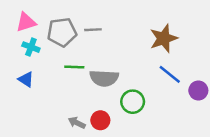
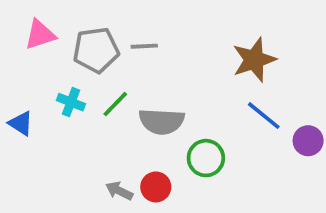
cyan cross: (31, 47) -> (71, 102), moved
green line: (74, 67) -> (115, 104), turned -48
blue triangle: (26, 79) -> (21, 123), moved

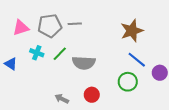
pink triangle: (40, 35) -> (21, 28), moved
green circle: (206, 158) -> (128, 82), moved
red circle: (156, 187) -> (92, 95), moved

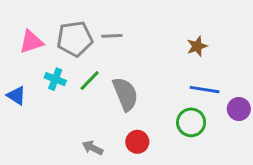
brown star: (132, 31) -> (197, 46), size x0.6
blue line: (137, 60) -> (205, 90), turned -30
gray semicircle: (84, 63) -> (125, 94), turned -115

